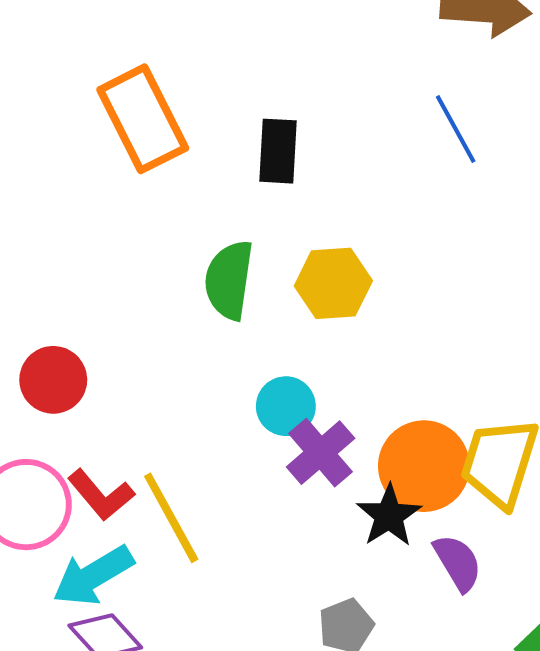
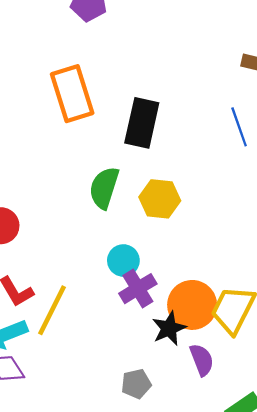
black rectangle: (278, 151) -> (142, 123), size x1.4
yellow line: (171, 518) -> (52, 310), turned 46

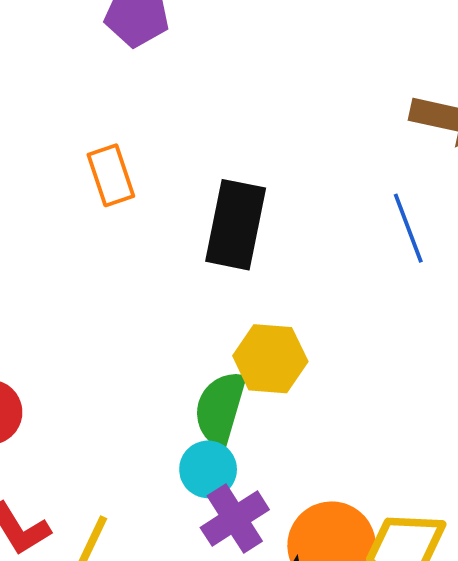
orange rectangle: (72, 94) -> (111, 175), size x0.6
green semicircle: (104, 188) -> (220, 408), moved

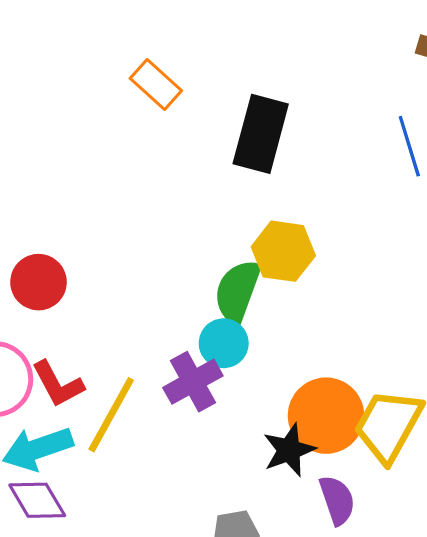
orange rectangle: (111, 175) -> (156, 85), turned -33
purple cross: (235, 519) -> (193, 382), moved

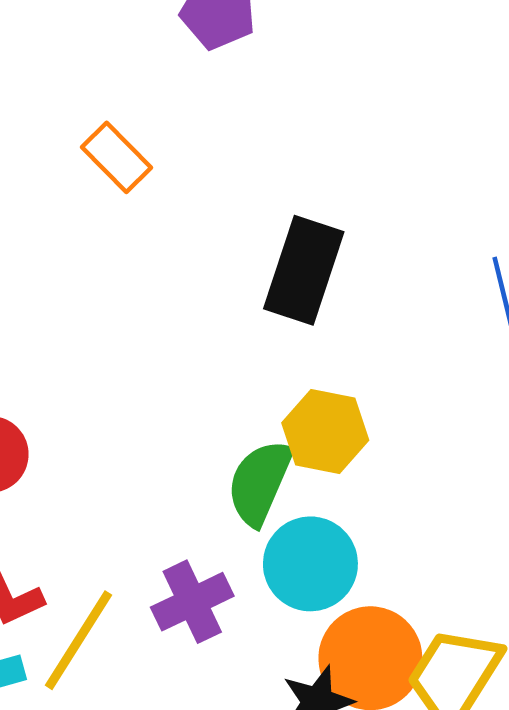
orange rectangle: (156, 85) -> (116, 157), moved
cyan circle: (224, 343) -> (310, 564), moved, size x1.4

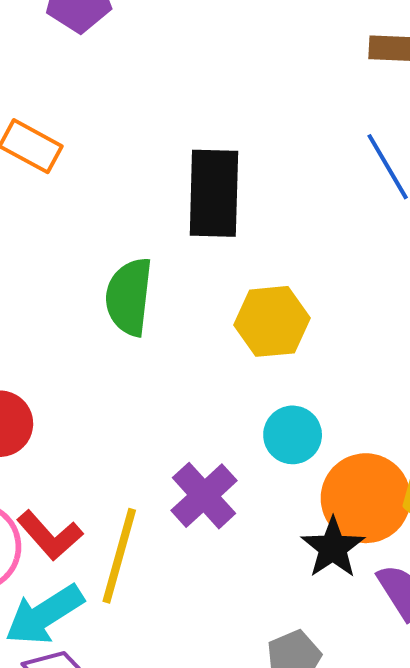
green semicircle: (260, 482) -> (129, 297), moved
cyan circle: (310, 564) -> (293, 435), size x0.7

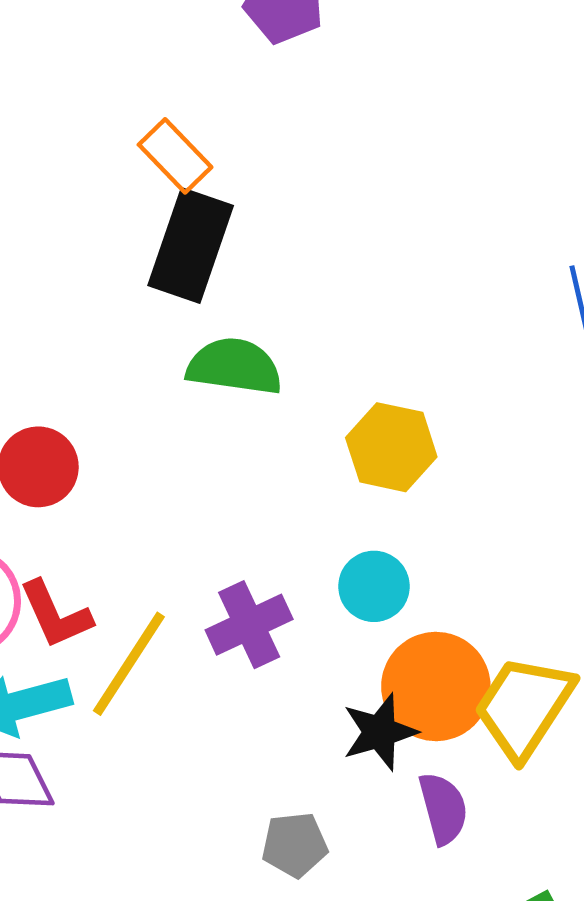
black rectangle: (214, 193) -> (191, 245), moved
green semicircle: (129, 297) -> (234, 366), turned 74

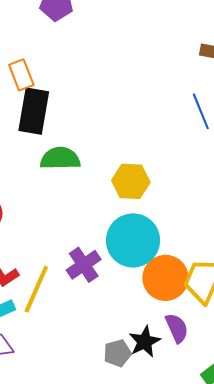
orange rectangle: (175, 156) -> (21, 75), turned 32
cyan circle: (374, 586) -> (133, 240), size x1.8
black star: (380, 732) -> (145, 342), moved

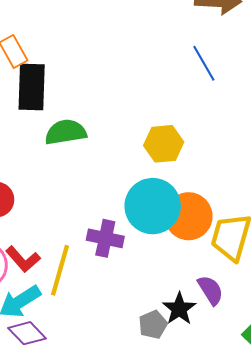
yellow hexagon: (131, 181) -> (164, 144), moved
purple cross: (84, 265) -> (105, 238), turned -36
orange circle: (165, 278) -> (189, 216), moved

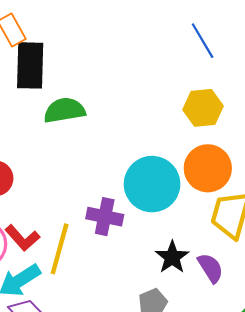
yellow hexagon: (164, 144) -> (203, 108), moved
orange circle: (189, 216) -> (208, 168), moved
black star: (179, 309) -> (172, 257), moved

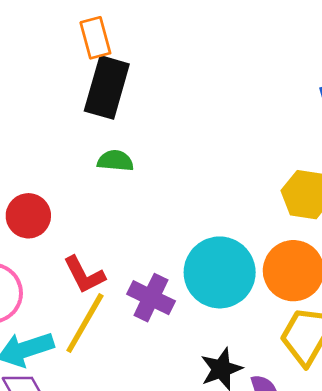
green semicircle: (64, 110) -> (115, 161), moved, size x0.7
red L-shape: (22, 238) -> (84, 275), moved

